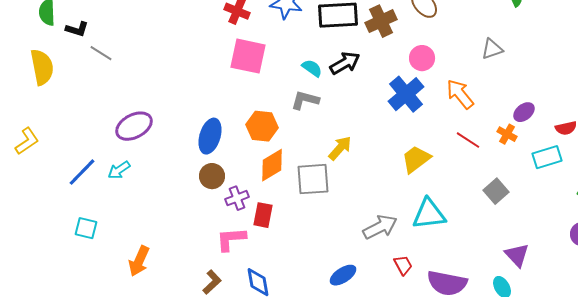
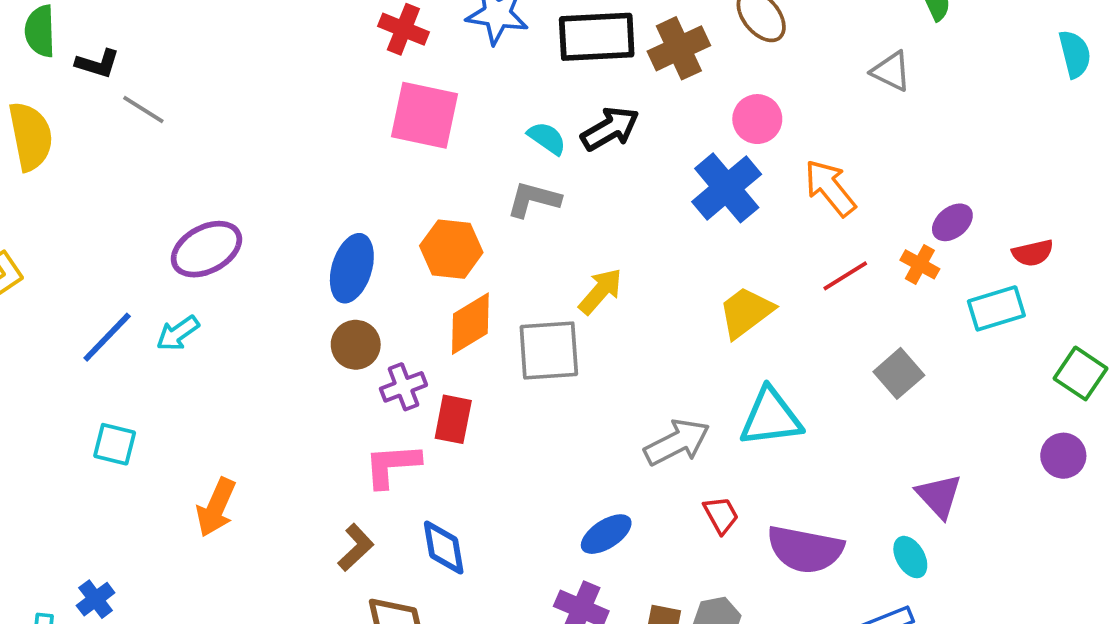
gray triangle: (492, 49) -> (891, 71), moved, turned 45
red line: (468, 140) -> (845, 276), turned -65

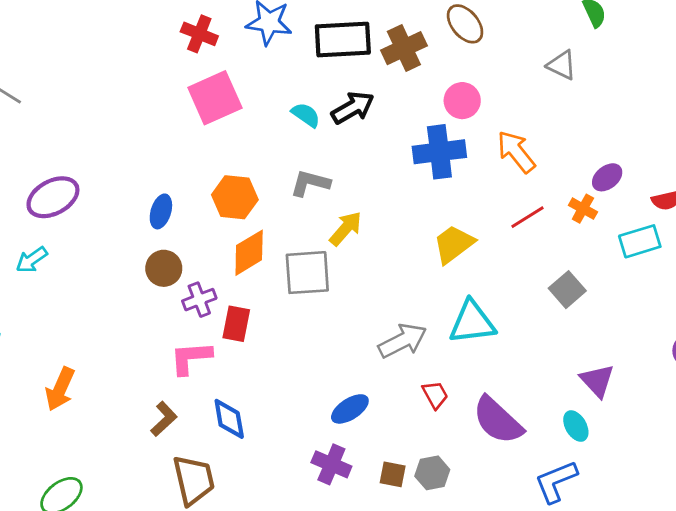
pink square: (425, 115) -> (215, 98), turned -36
blue cross: (727, 188) -> (439, 152), turned 33
gray L-shape: (534, 199) -> (310, 183), moved
blue ellipse: (352, 268) -> (161, 211), size x0.7
purple semicircle: (805, 549) -> (498, 420), turned 32

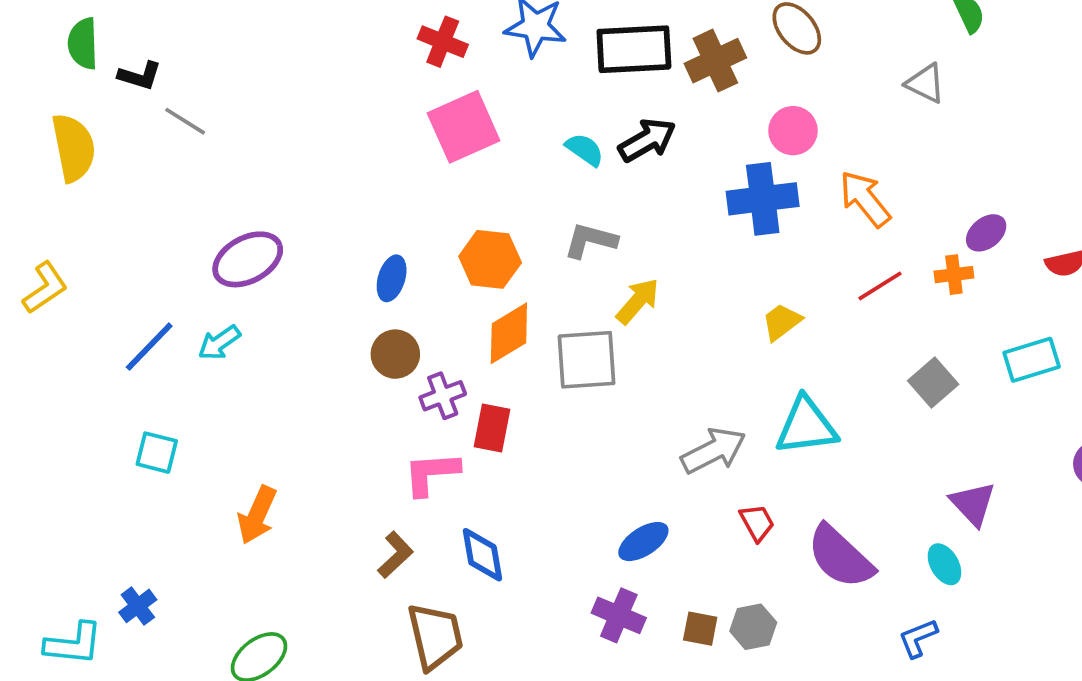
orange cross: (583, 209) -> (954, 275), turned -36
cyan rectangle: (640, 241) -> (1032, 360), moved
yellow trapezoid: (454, 244) -> (782, 322), size x0.7
blue L-shape: (556, 481) -> (918, 638), size x0.7

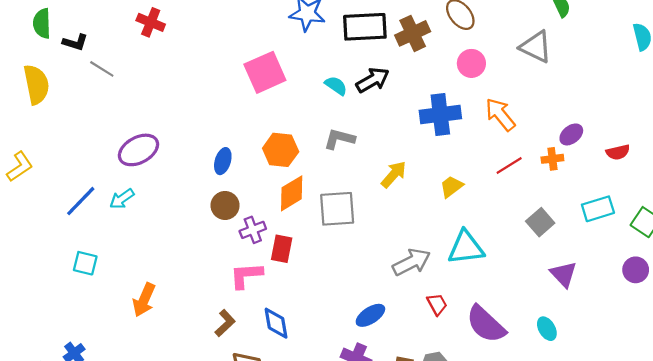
red cross: (443, 42) -> (151, 22), moved
gray triangle: (926, 83) -> (536, 47), size x1.4
pink circle: (793, 131) -> (471, 63), moved
yellow arrow: (638, 301) -> (394, 174), moved
purple triangle: (973, 504) -> (564, 274), moved

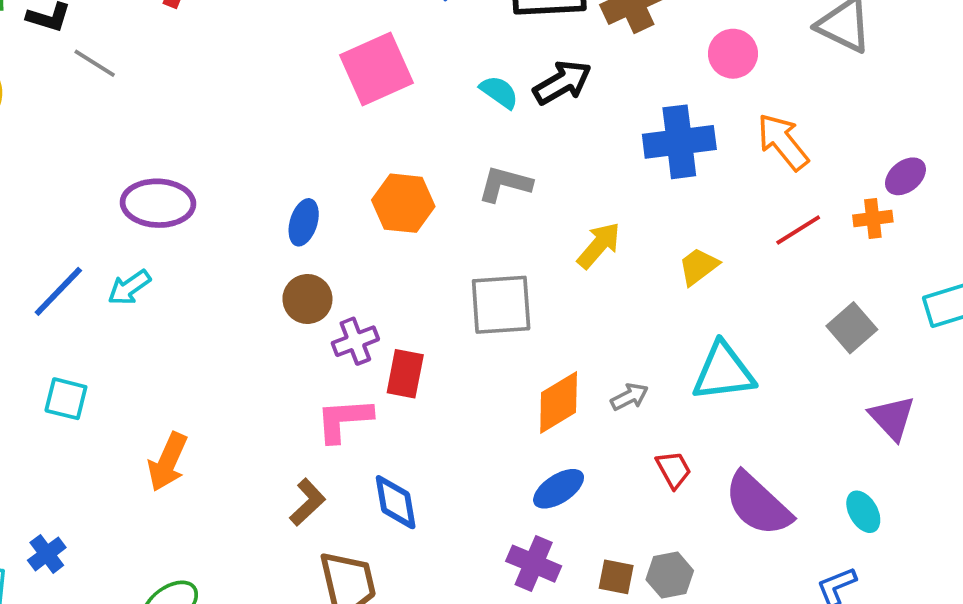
purple ellipse: (138, 150) -> (158, 203), turned 30
orange diamond: (292, 193) -> (559, 403), moved
gray arrow: (411, 262) -> (629, 397), size x0.6

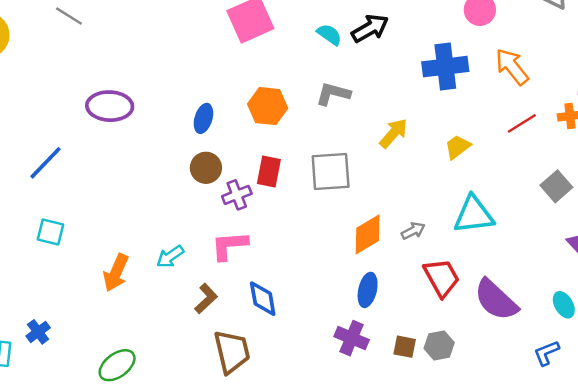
cyan arrow: (129, 288) -> (170, 257), moved
red rectangle: (405, 374) -> (269, 171), moved
red trapezoid: (674, 470) -> (442, 278), size x1.6
blue ellipse: (559, 489) -> (368, 290), turned -44

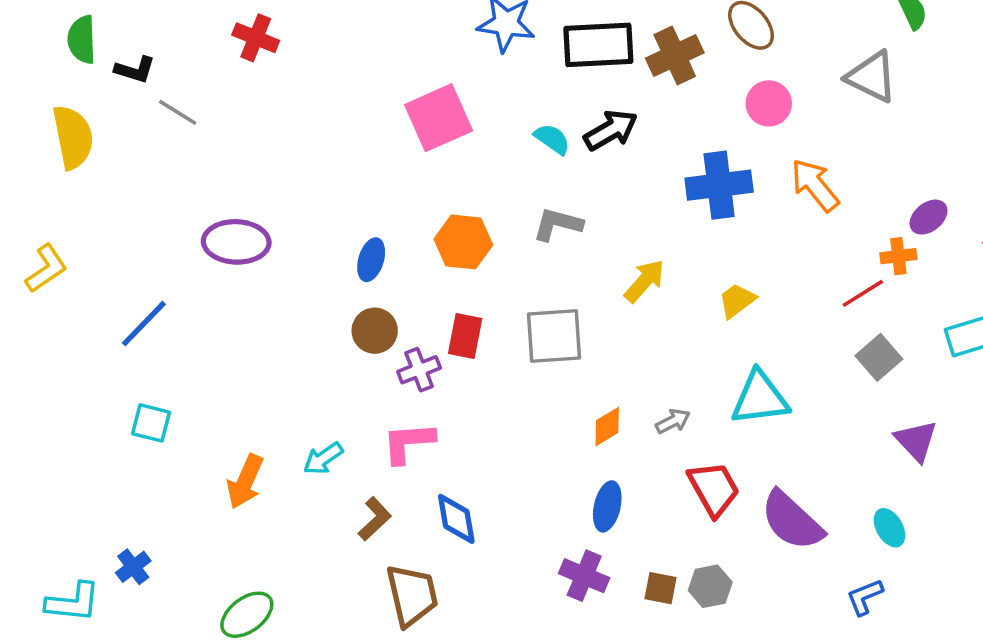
red line: (522, 123) -> (863, 293), moved
orange diamond: (368, 234) -> (607, 427), size x0.7

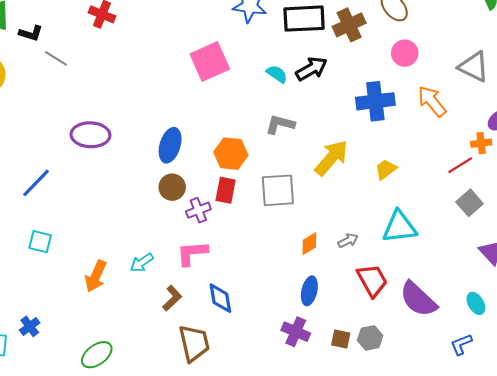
gray triangle: (872, 77) -> (474, 67), moved
orange hexagon: (463, 242) -> (231, 154), moved
blue ellipse: (371, 260) -> (170, 145), size x1.4
yellow arrow: (645, 281) -> (331, 158), size x1.4

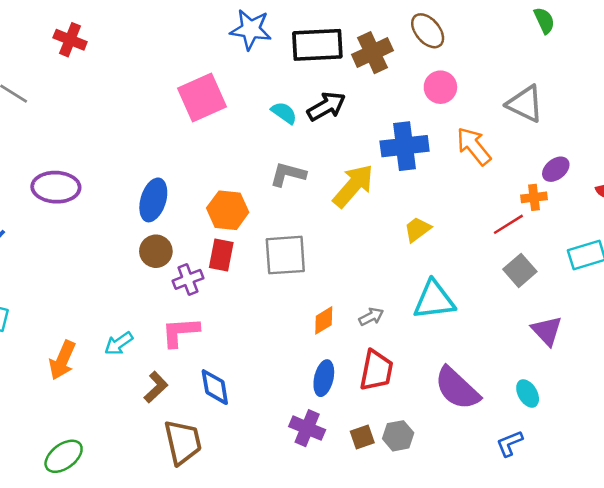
yellow arrow: (331, 158) -> (353, 186), moved
red trapezoid: (372, 280) -> (376, 370), moved, turned 40
brown square: (341, 339) -> (362, 437), turned -30

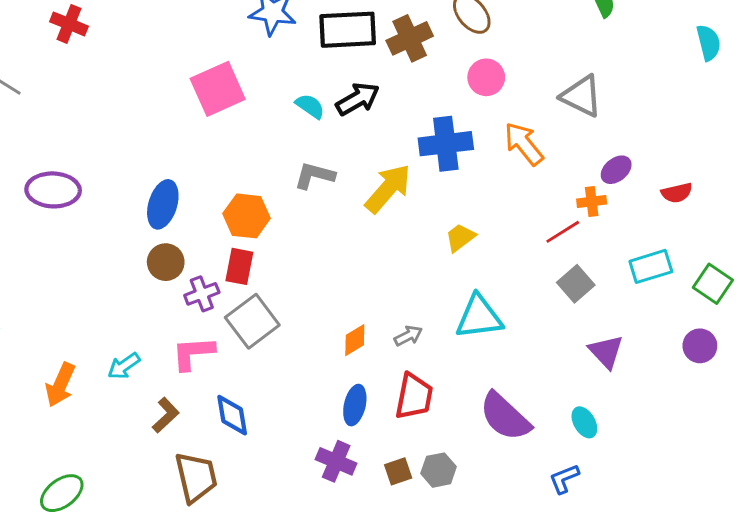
gray square: (285, 255) -> (252, 321), moved, turned -33

